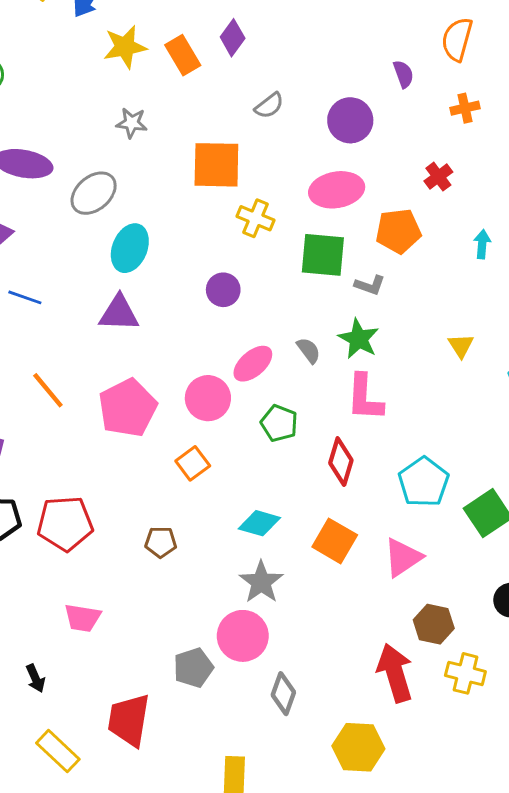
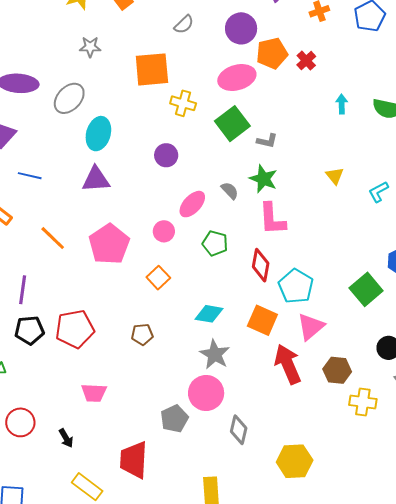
orange pentagon: (398, 231) -> (272, 53), moved
green square: (323, 255) -> (232, 124), turned -36
pink circle: (208, 398) -> (164, 231), size x0.7
cyan pentagon: (423, 482) -> (296, 286), moved
red arrow: (395, 673) -> (288, 364), moved

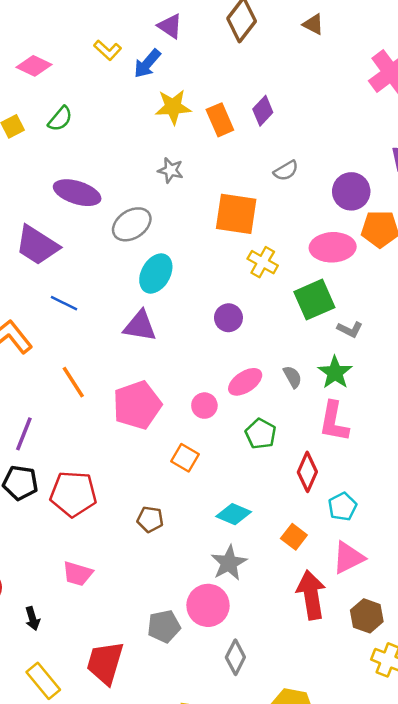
orange square: (158, 278) -> (185, 458), turned -30
cyan pentagon: (296, 286) -> (342, 507), size x0.7
orange square: (262, 320) -> (294, 537), size x0.7

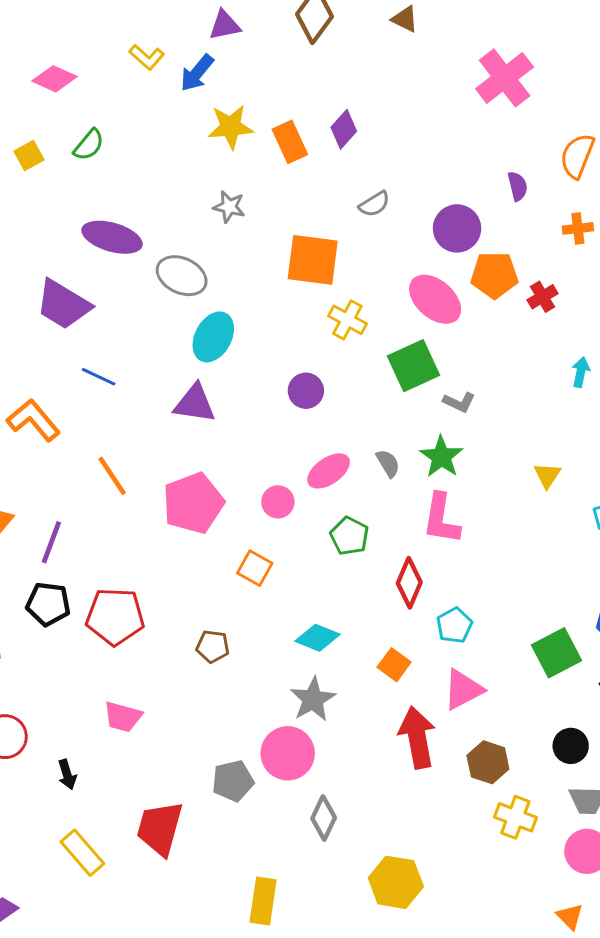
purple triangle: (170, 26) -> (225, 25), turned -44
gray ellipse: (132, 224) -> (182, 276), turned 60
pink ellipse: (333, 247) -> (435, 299), turned 45

